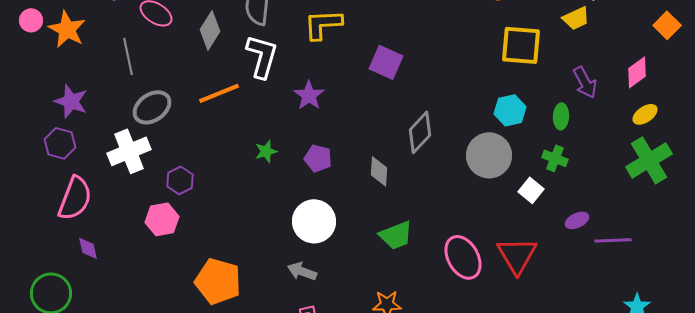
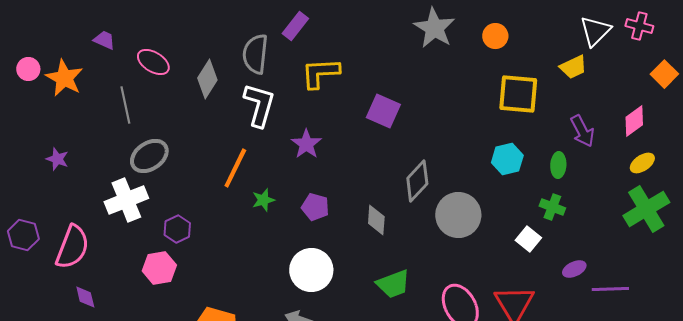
orange line: (219, 93) -> (235, 168), moved, turned -42
purple star: (71, 101) -> (57, 159), moved, size x0.7
purple hexagon: (60, 143) -> (23, 235), moved
gray circle: (489, 155) -> (458, 215), moved

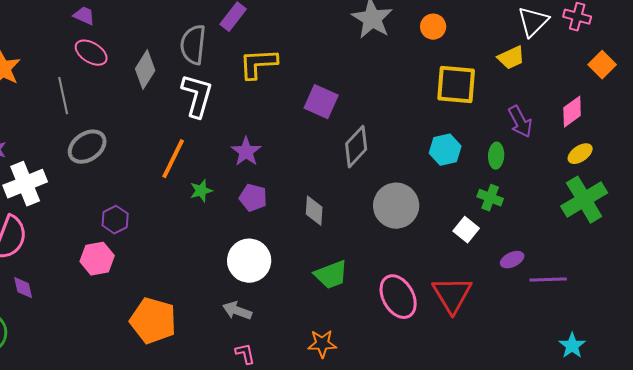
purple trapezoid: (104, 40) -> (84, 16), moved
purple star: (306, 144) -> (246, 152), moved
gray diamond: (417, 181) -> (356, 147), moved
white cross: (126, 200) -> (25, 184), moved

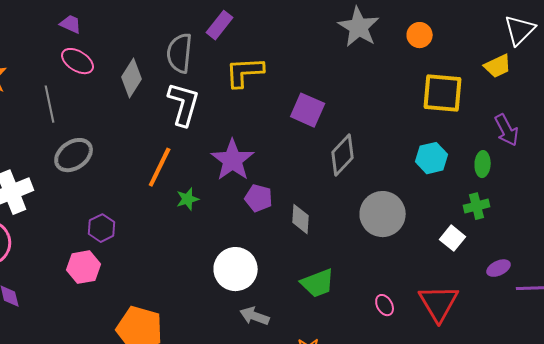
purple star: (246, 152) -> (233, 160), size x1.4
purple pentagon: (253, 198) -> (259, 198), moved
green cross: (490, 198) -> (477, 206), turned -35
pink ellipse: (398, 297) -> (385, 305), size x0.5
gray arrow: (237, 311) -> (255, 316), moved

